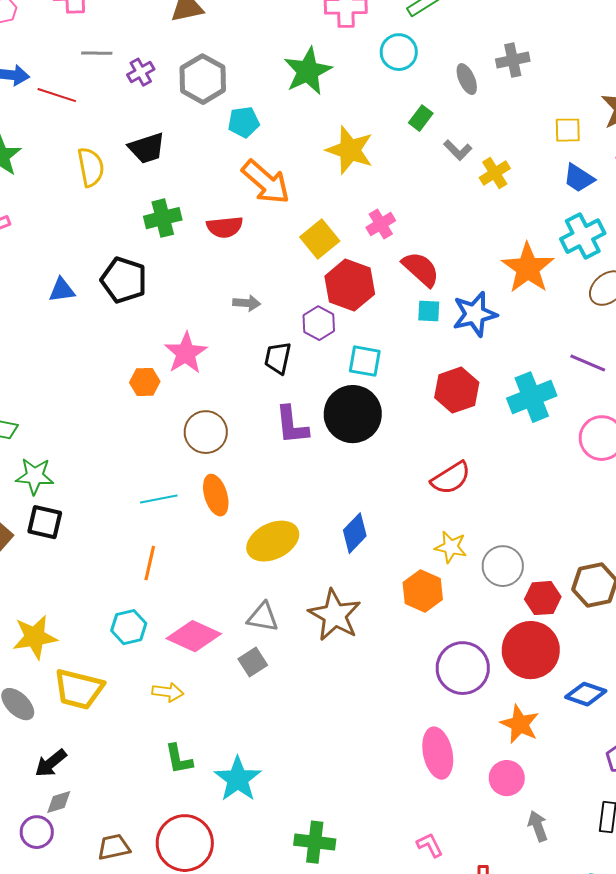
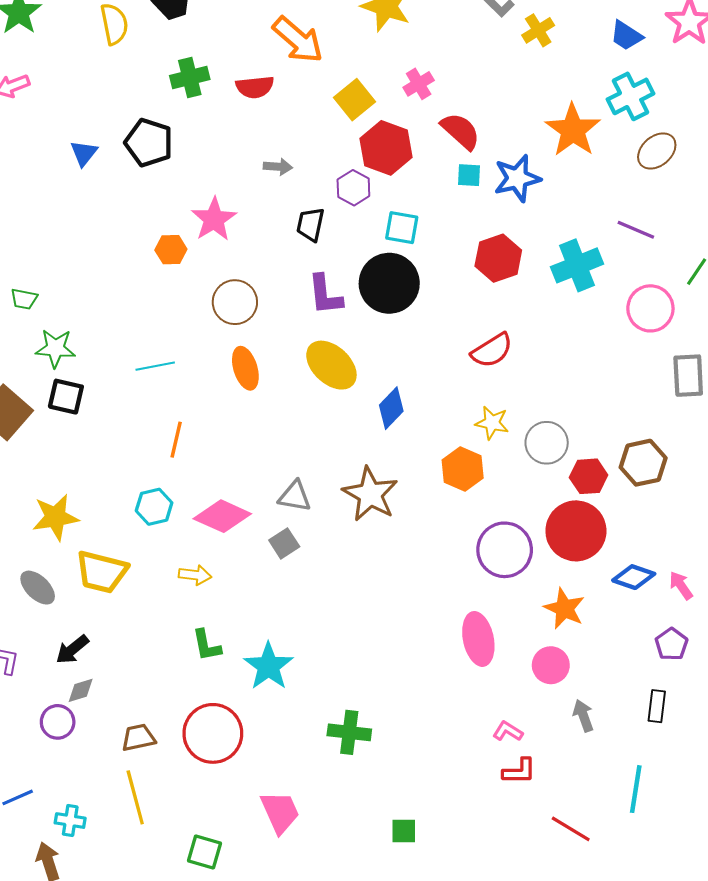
blue triangle: (62, 290) -> (84, 153), turned -44
cyan line: (159, 499) -> (155, 366), moved
yellow ellipse: (273, 541) -> (331, 365), moved, turned 69
pink L-shape: (430, 845) -> (508, 731), moved, turned -32

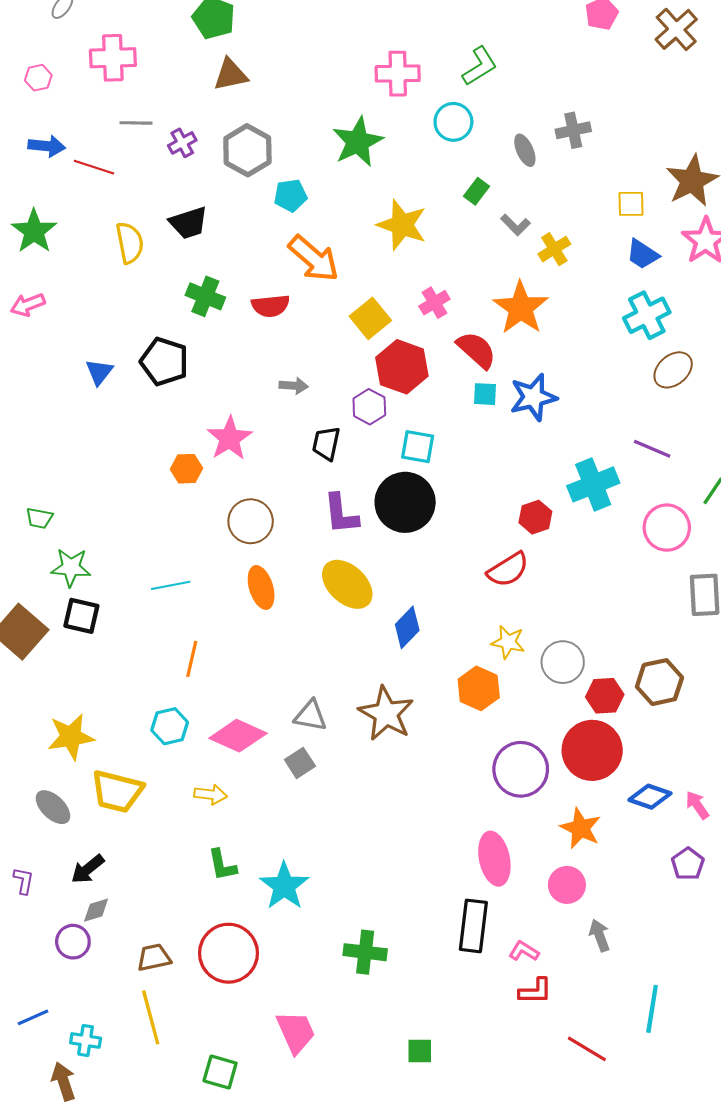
green cross: (190, 78) -> (205, 296), turned 36
orange star: (573, 130) -> (521, 308), moved
red hexagon: (498, 258) -> (535, 517), moved, size x0.7
black rectangle: (657, 706) -> (473, 926), moved, size x1.6

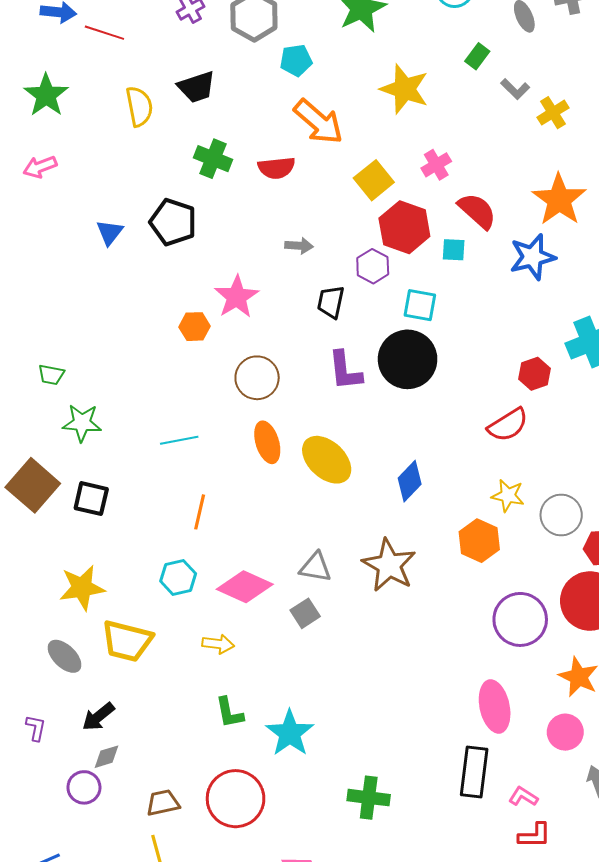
orange star: (521, 308) -> (559, 200), moved
cyan square: (485, 394) -> (454, 250), moved
yellow ellipse: (347, 584) -> (327, 460), moved
black square: (81, 616) -> (91, 499), moved

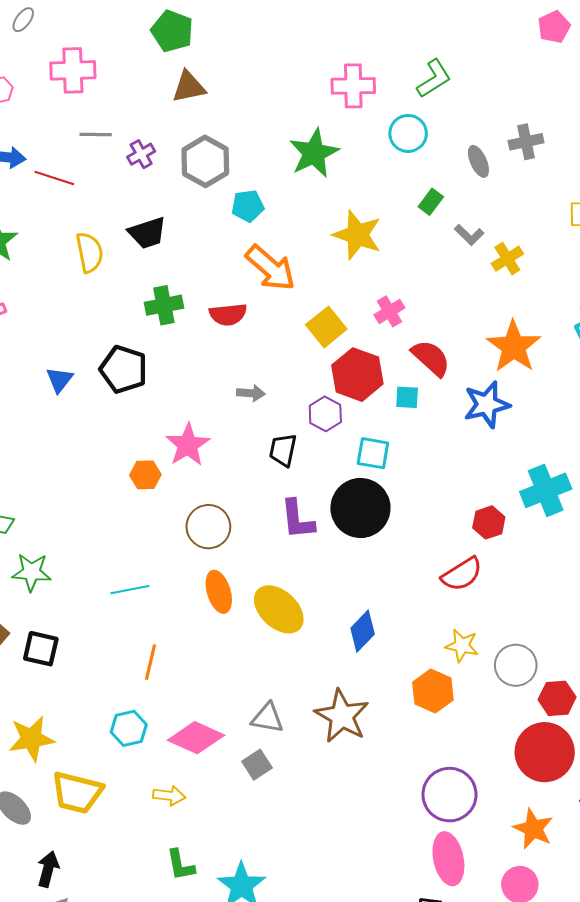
green cross: (213, 159) -> (164, 305), turned -33
purple circle: (520, 619) -> (449, 795), moved
black arrow: (98, 717) -> (48, 869), turned 144

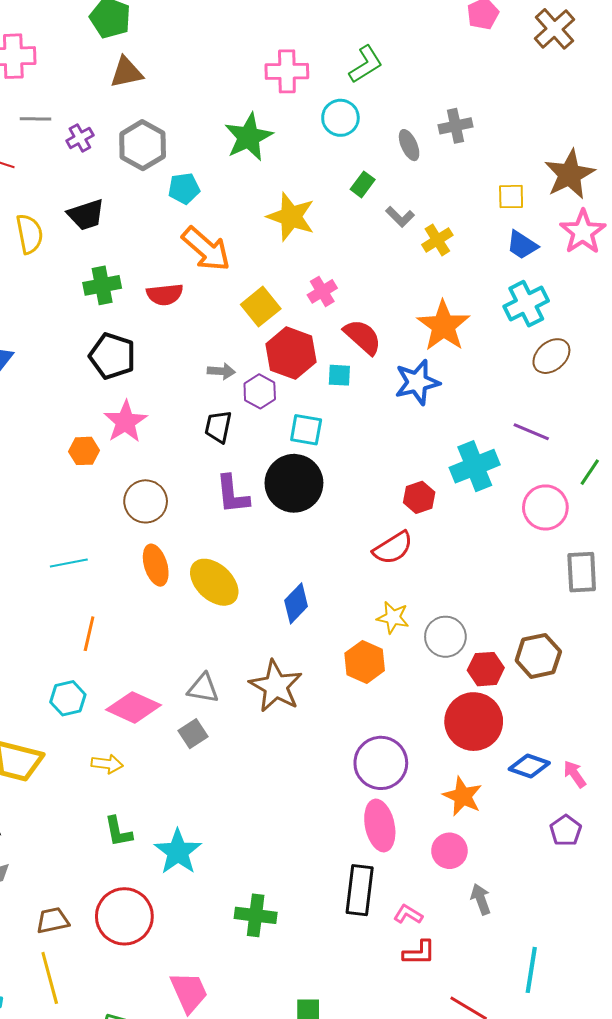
black pentagon: (124, 369) -> (112, 356), moved
gray arrow: (251, 393) -> (221, 371), moved

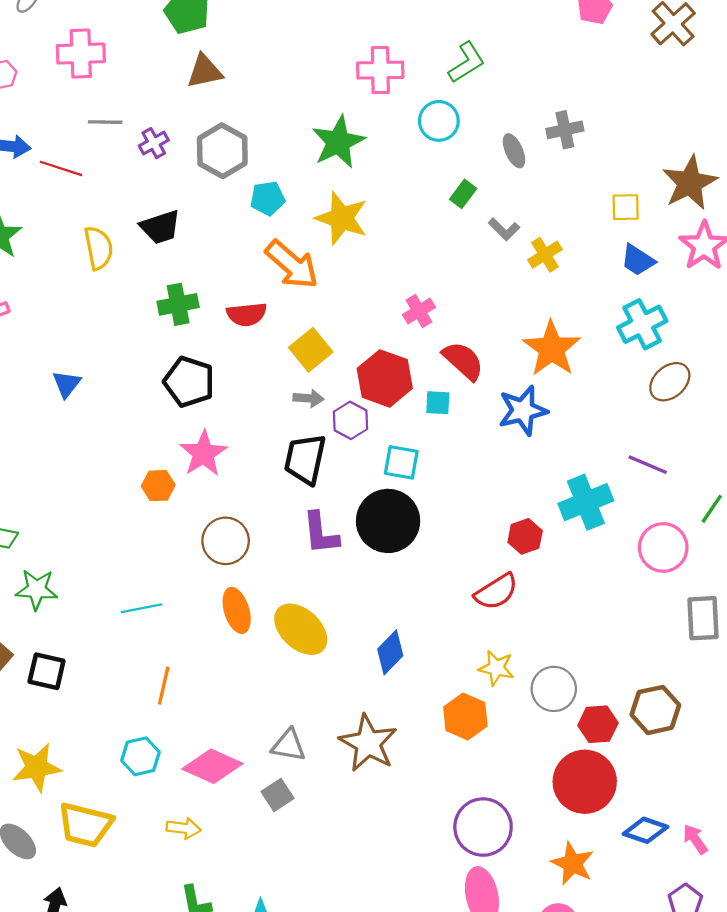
yellow star: (291, 217) -> (342, 218), moved
yellow square: (261, 307) -> (311, 350), moved
black trapezoid: (218, 427) -> (305, 459), size x1.4

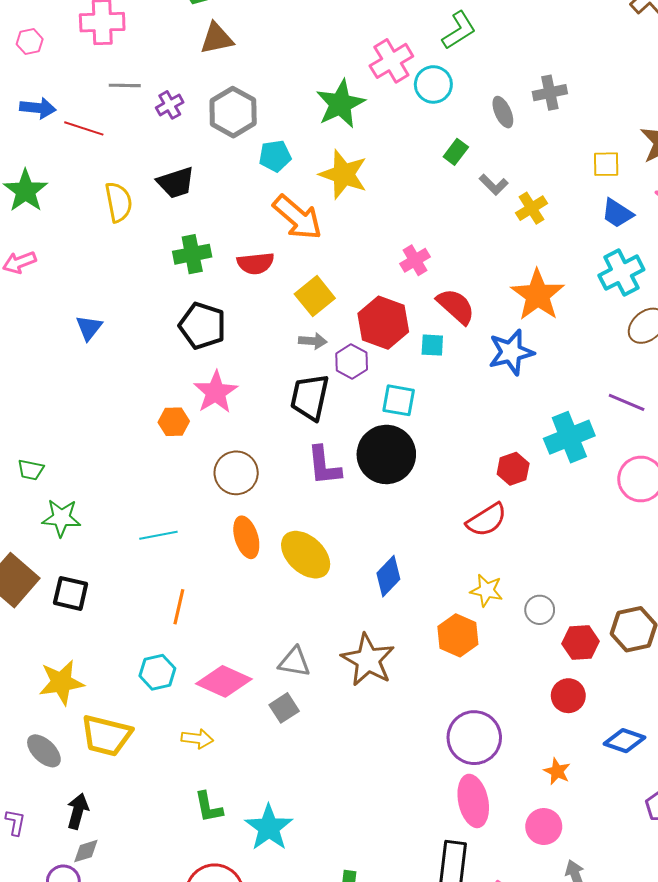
pink cross: (380, 70) -> (391, 61), moved, turned -30
gray circle: (554, 689) -> (540, 610), size x0.7
red circle: (585, 782) -> (568, 696), size x0.6
orange star: (573, 864) -> (557, 771), size x0.7

